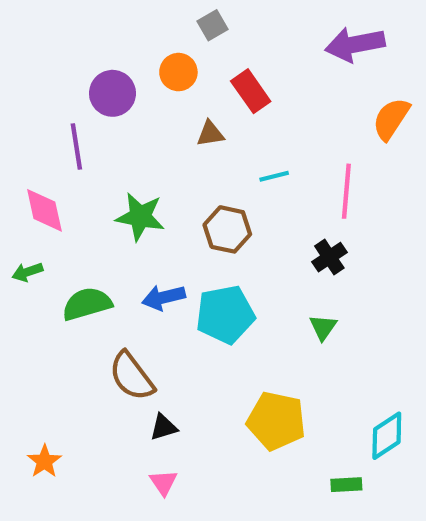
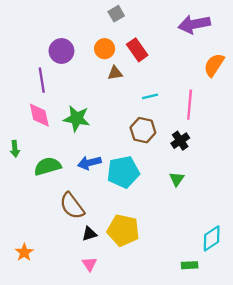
orange circle: (178, 72) -> (105, 49), moved
pink diamond: (44, 210) -> (39, 115), moved
brown hexagon: (227, 229) -> (143, 130), moved
green arrow: (27, 272) -> (15, 149), turned -77
yellow pentagon: (276, 421) -> (123, 230), moved

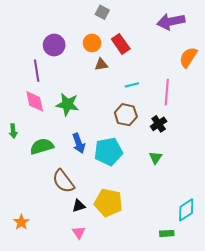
gray square: (116, 14) -> (102, 12), turned -32
blue arrow: (89, 163) -> (79, 143), turned -96

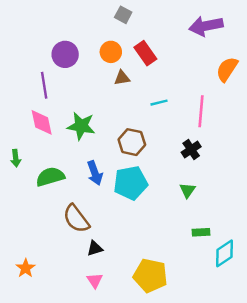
brown hexagon: (126, 115) -> (132, 142), moved
yellow pentagon: (108, 203) -> (150, 276), moved
green rectangle: (167, 233) -> (201, 232), moved

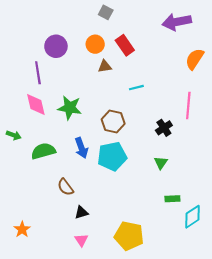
pink line: (201, 111) -> (188, 106), moved
green arrow: (16, 158) -> (14, 135), turned -64
brown semicircle: (76, 219) -> (65, 187), size x0.7

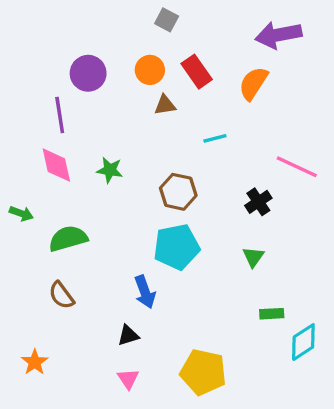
orange semicircle: (195, 59) -> (253, 83), moved
pink line: (188, 106) -> (297, 167), turned -70
green star: (70, 108) -> (110, 170), size x0.7
blue arrow: (81, 148) -> (145, 292), moved
brown semicircle: (65, 187) -> (61, 295), moved

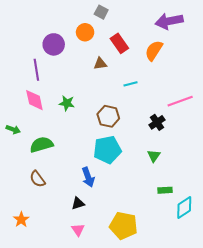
orange circle: (150, 70) -> (85, 32), moved
pink line: (297, 167) -> (180, 101), turned -45

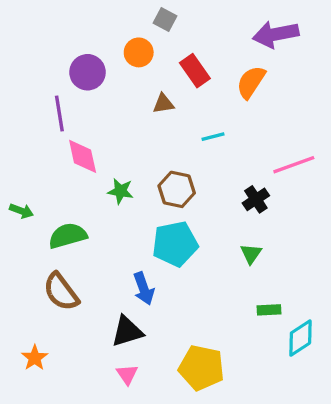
pink diamond: (34, 100) -> (83, 156), moved
green star: (67, 103) -> (120, 191), moved
brown semicircle: (37, 179) -> (61, 292), size x1.4
black triangle: (78, 203) -> (127, 331), size x1.5

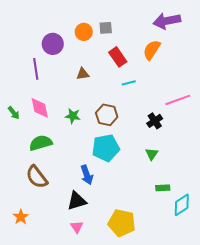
gray square: (165, 19) -> (106, 28), moved, turned -32
red rectangle: (195, 71) -> (118, 57), moved
brown triangle: (163, 104) -> (83, 74), moved
pink diamond: (83, 156) -> (40, 108), moved
green arrow: (21, 211) -> (14, 113), moved, turned 32

